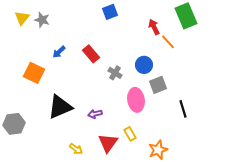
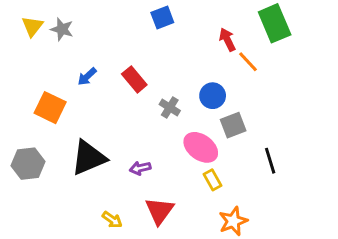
pink ellipse: (136, 100) -> (201, 147), turned -45
gray hexagon: (14, 124) -> (28, 164), moved
yellow rectangle: (130, 134) -> (213, 180), moved

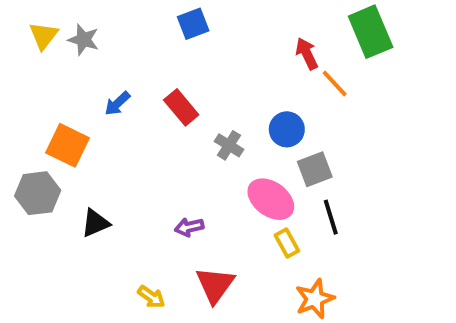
blue square: (162, 17) -> (193, 24), moved
black triangle: (89, 158) -> (95, 223), moved, size x0.6
black line: (270, 161) -> (331, 217), moved
gray hexagon: (28, 164) -> (38, 193), moved

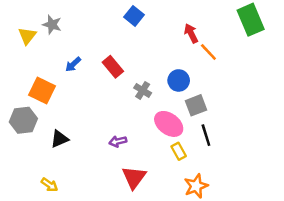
blue square: (193, 24) -> (134, 16), moved, turned -30
green rectangle: (371, 32) -> (251, 20), moved
yellow triangle: (44, 36) -> (27, 36), moved
yellow arrow: (151, 297) -> (49, 185), moved

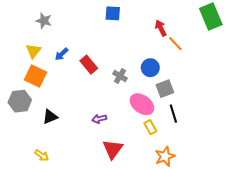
blue square: (134, 16) -> (113, 13), turned -35
yellow triangle: (27, 36) -> (33, 51), moved
red rectangle: (113, 67) -> (89, 65), moved

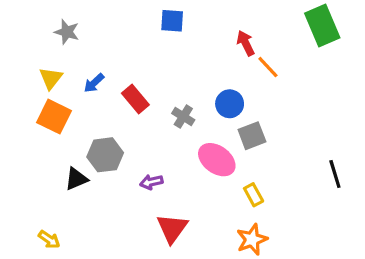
gray hexagon: (20, 101) -> (105, 155), moved
black line: (173, 114) -> (335, 174), moved
yellow rectangle: (150, 127) -> (254, 195), moved
yellow arrow: (42, 155) -> (49, 239), moved

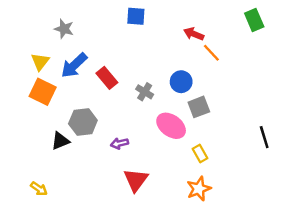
green rectangle: (322, 26) -> (254, 20), size x0.7
gray star: (67, 32) -> (64, 29), moved
red arrow: (246, 43) -> (194, 34), turned -42
blue arrow: (94, 83) -> (74, 65), size x1.6

